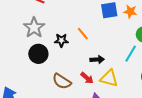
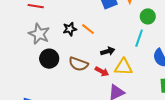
black star: (61, 40) -> (70, 29), moved
brown semicircle: (62, 81) -> (78, 64), moved

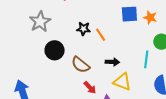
gray star: (39, 34) -> (40, 22), moved
cyan line: (139, 38) -> (146, 59), turned -30
red arrow: (102, 71) -> (90, 88), moved

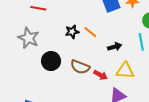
black arrow: (112, 62) -> (115, 47), moved
red arrow: (90, 88) -> (101, 75), moved

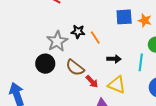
gray star: (29, 38) -> (57, 41), moved
black circle: (51, 61) -> (45, 64), moved

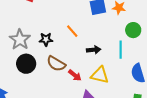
black star: (78, 32) -> (46, 39), moved
gray star: (57, 41) -> (20, 40), moved

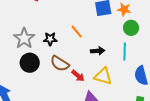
green circle: (133, 30) -> (131, 28), moved

